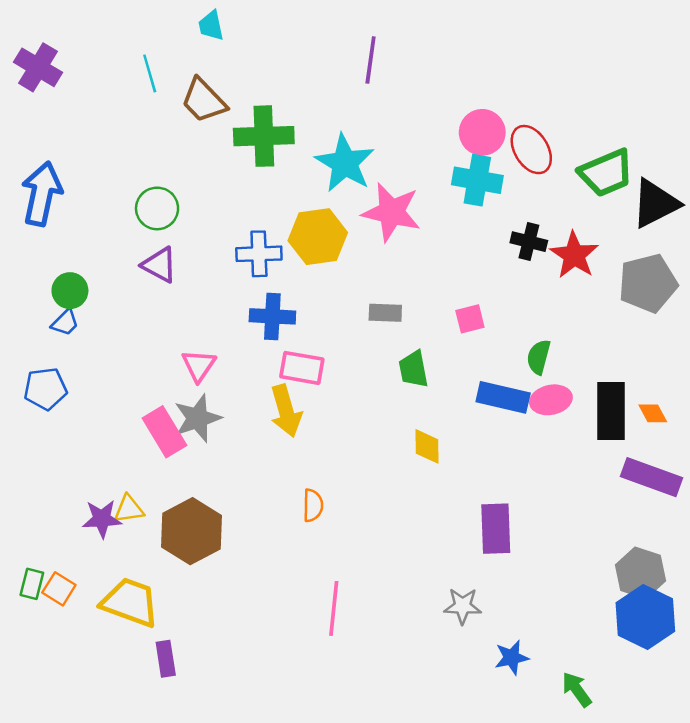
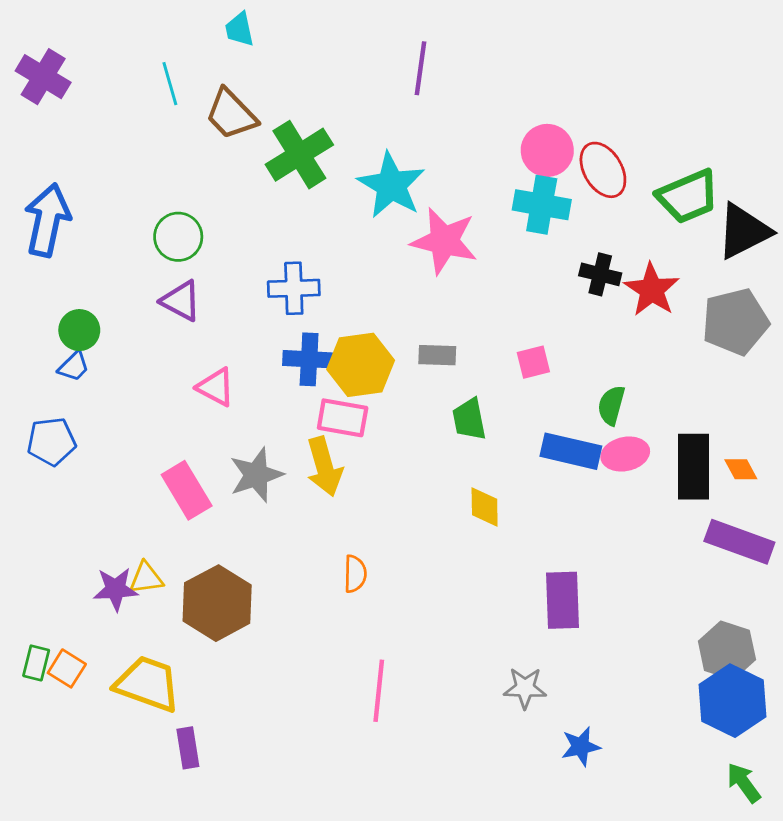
green cross: (264, 136) -> (299, 155), turned -30
yellow hexagon: (318, 237) -> (361, 365), moved
pink triangle: (199, 365) -> (216, 387), moved, turned -36
gray star: (198, 418) -> (256, 475), moved
green arrow: (577, 689) -> (744, 783), moved

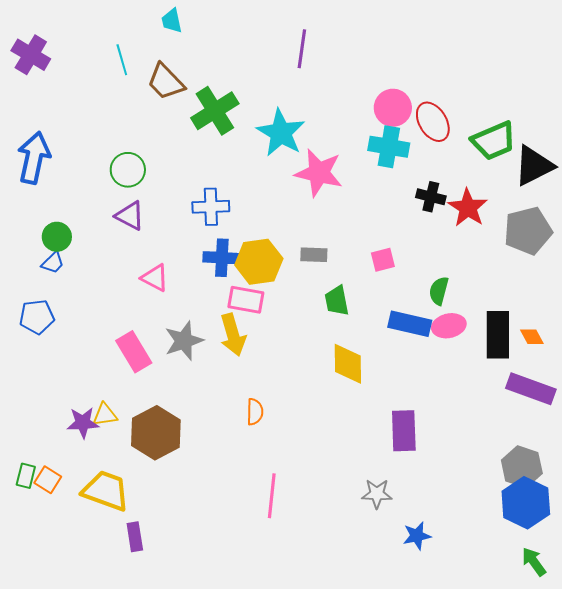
yellow diamond: (485, 507) -> (348, 364), size x1.4

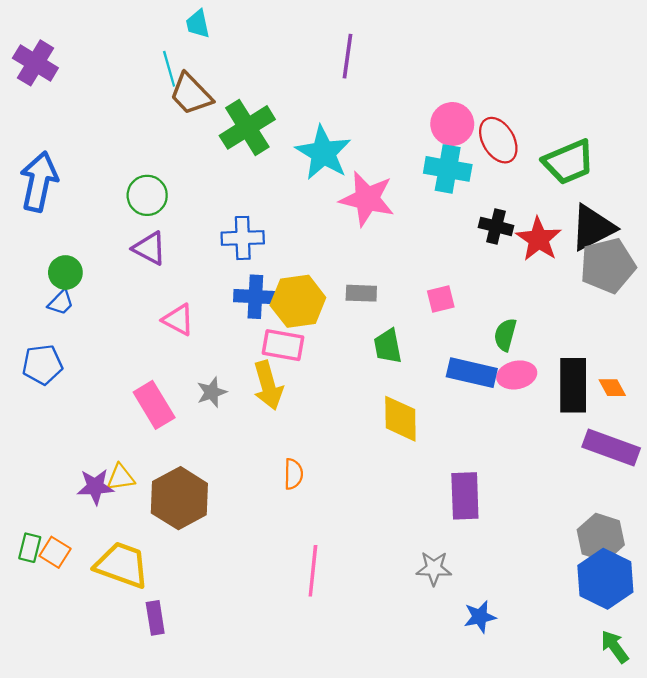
cyan line: (122, 60) -> (169, 69), moved
black triangle: (534, 166) -> (593, 228), moved
gray star: (184, 341) -> (212, 392), size x0.7

